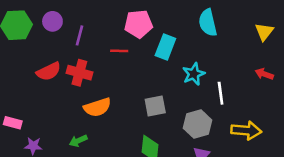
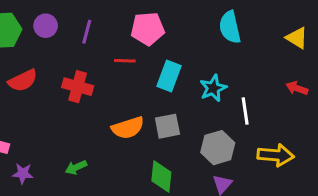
yellow triangle: (264, 32) -> (297, 38), turned -36
purple line: (79, 35) -> (87, 32), moved
cyan rectangle: (165, 47) -> (169, 76), moved
red semicircle: (49, 71) -> (23, 81), moved
orange semicircle: (97, 107) -> (128, 128), moved

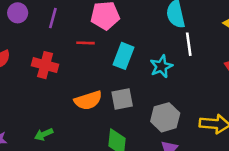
white line: (245, 111) -> (189, 44), moved

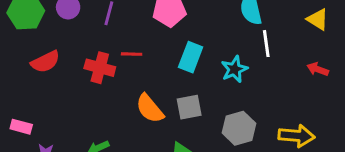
red line: (86, 43) -> (132, 54), moved
orange semicircle: (88, 100) -> (150, 109), turned 68

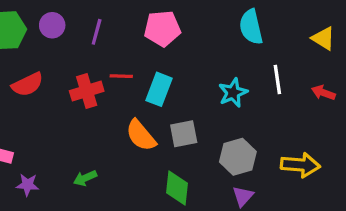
white line: (266, 44) -> (277, 79), moved
cyan rectangle: (191, 57) -> (159, 89), moved
red cross: (100, 68) -> (87, 91), turned -32

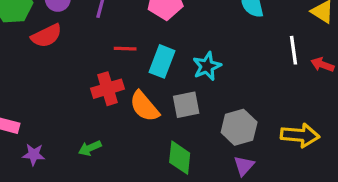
white line: (277, 79) -> (294, 50), moved
red semicircle: (28, 84) -> (47, 36), moved
red cross: (87, 91) -> (107, 89), moved
cyan star: (233, 93) -> (207, 66), moved

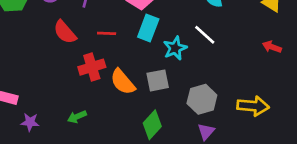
red semicircle: (47, 36) -> (65, 32), moved, turned 75
white line: (294, 50) -> (205, 35), moved, turned -40
cyan rectangle: (162, 61) -> (148, 28), moved
green diamond: (180, 158) -> (152, 125), turned 36

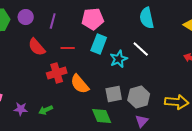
gray square: (158, 80) -> (114, 94), moved
purple star: (30, 122) -> (21, 109), moved
green diamond: (152, 125) -> (102, 116), turned -65

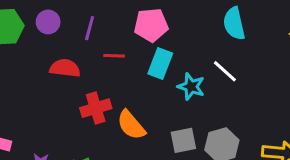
red semicircle: (37, 47) -> (65, 68), turned 138
red line: (68, 48) -> (114, 56), moved
cyan star: (119, 59) -> (191, 87), turned -30

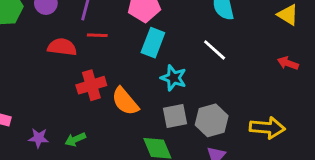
red line: (114, 56) -> (97, 35), moved
cyan star: (191, 87) -> (173, 78), moved

